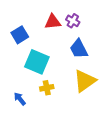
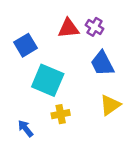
yellow triangle: (85, 81) -> (110, 105), size x0.7

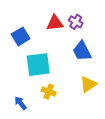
cyan square: (48, 80) -> (38, 65), turned -30
yellow cross: (61, 114) -> (49, 92), turned 32

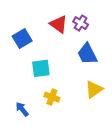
red triangle: (55, 23) -> (59, 24), turned 42
cyan square: (38, 65) -> (41, 68), size x0.7

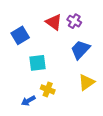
blue trapezoid: (87, 54) -> (80, 50), turned 70
blue arrow: (22, 109) -> (28, 101), moved, turned -80

